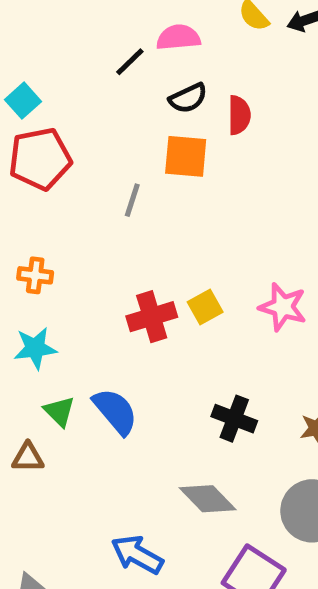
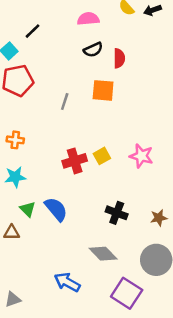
black line: (130, 62) -> (33, 31), moved
orange square: (186, 156) -> (103, 90), moved

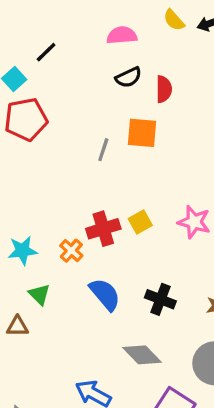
gray line: (65, 102) -> (103, 150), moved
orange cross: (15, 140) -> (71, 251), moved, turned 35
blue semicircle: (56, 209) -> (105, 294), moved

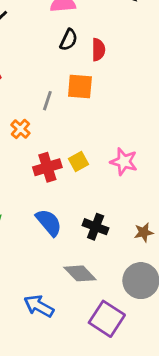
black semicircle: (128, 77) -> (69, 40), turned -40
orange cross: (71, 251) -> (20, 129), moved

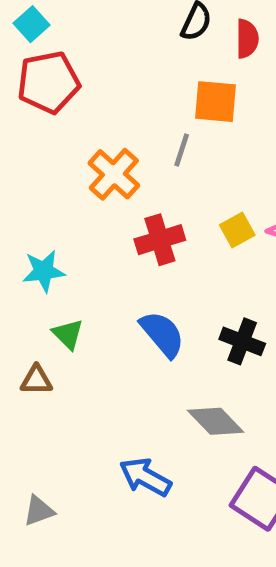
gray line: (47, 101) -> (182, 150), moved
orange cross: (20, 129) -> (114, 174), size x1.5
yellow square: (79, 162) -> (237, 230), moved

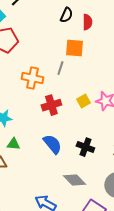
orange cross: (114, 174) -> (32, 78), turned -30
green triangle: (68, 334) -> (13, 144), turned -40

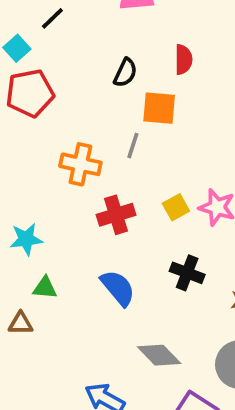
black semicircle: (66, 15) -> (125, 73), moved
black cross: (85, 147) -> (187, 273), moved

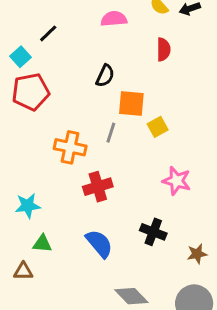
red semicircle: (183, 60) -> (163, 49), moved
yellow square: (176, 207) -> (158, 127), moved

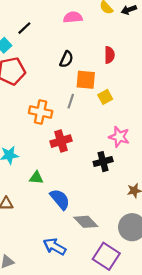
red semicircle: (163, 49) -> (109, 55), moved
black cross: (153, 232) -> (103, 162), moved, turned -36
green triangle: (42, 244) -> (36, 178), moved
blue semicircle: (99, 244) -> (60, 199), moved

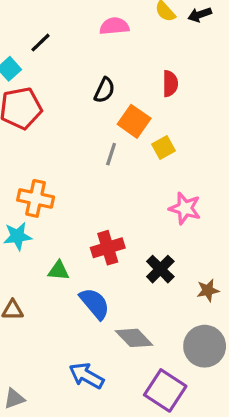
orange square: (86, 80) -> (134, 121), turned 30
orange cross: (41, 112) -> (36, 198), moved
red cross: (61, 141) -> (108, 248), moved
black cross: (103, 162) -> (160, 269), moved, turned -30

